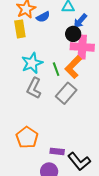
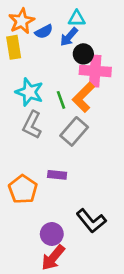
blue arrow: (80, 21) -> (69, 37), moved
cyan star: (32, 63) -> (29, 92), turned -30
purple rectangle: (57, 151) -> (57, 175), moved

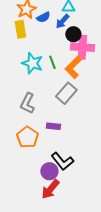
green line: (61, 100) -> (52, 62), moved
gray L-shape: (32, 125) -> (27, 103), moved
black L-shape: (91, 221) -> (62, 161), moved

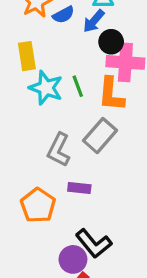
yellow rectangle: (20, 29) -> (27, 56), moved
orange L-shape: (73, 67) -> (111, 94), turned -40
gray L-shape: (27, 103) -> (59, 150), moved

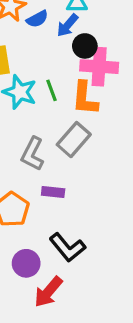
purple circle: (73, 259) -> (26, 263), moved

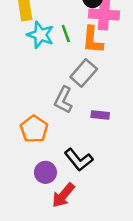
gray L-shape: (32, 154) -> (63, 100), moved
purple rectangle: (53, 192) -> (100, 115), moved

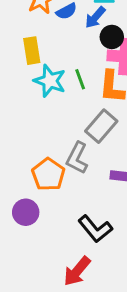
orange pentagon: (34, 129) -> (48, 174), moved
purple circle: (45, 172) -> (26, 212), moved

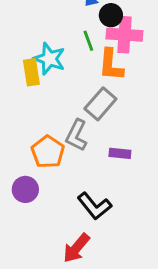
yellow rectangle: (32, 51) -> (31, 72), moved
green line: (80, 79) -> (88, 41), moved

